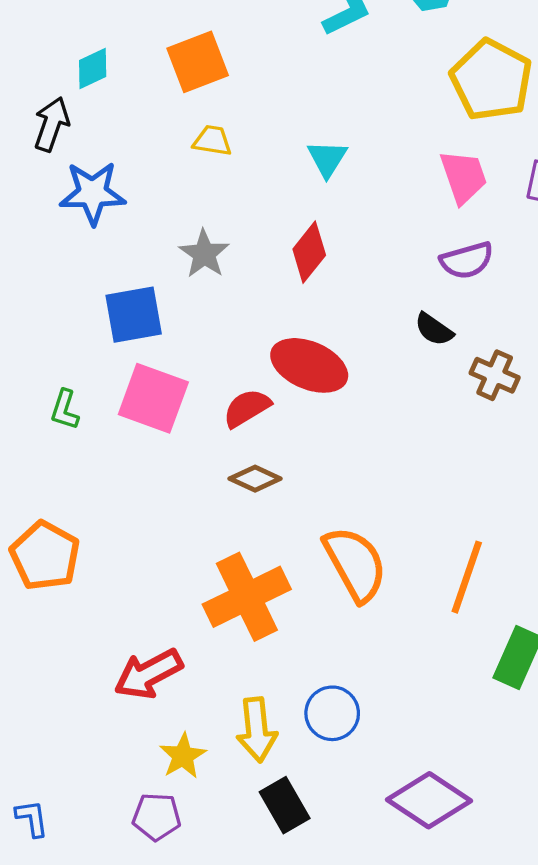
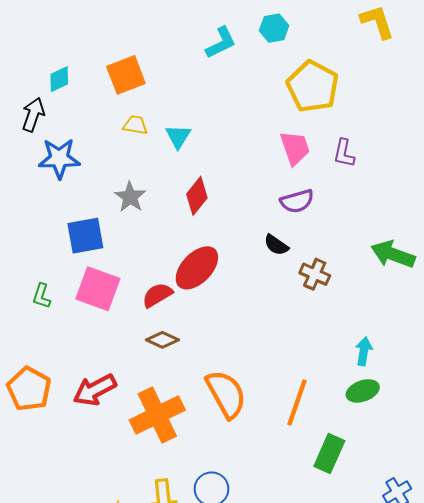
cyan triangle: (327, 159) -> (178, 137), moved
red ellipse: (309, 365) -> (197, 268), turned -69
red arrow: (148, 674) -> (95, 390), moved

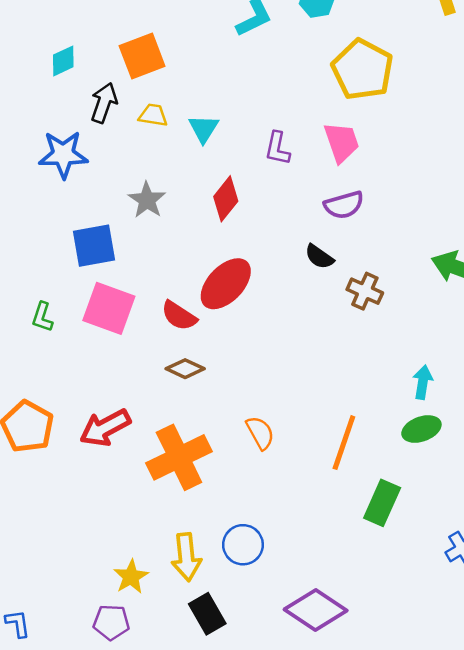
black arrow: (33, 115) -> (104, 103), moved
purple L-shape: (344, 153) -> (277, 148), moved
red semicircle: (157, 295) -> (179, 316), turned -116
orange semicircle: (226, 394) -> (260, 433), size x0.6

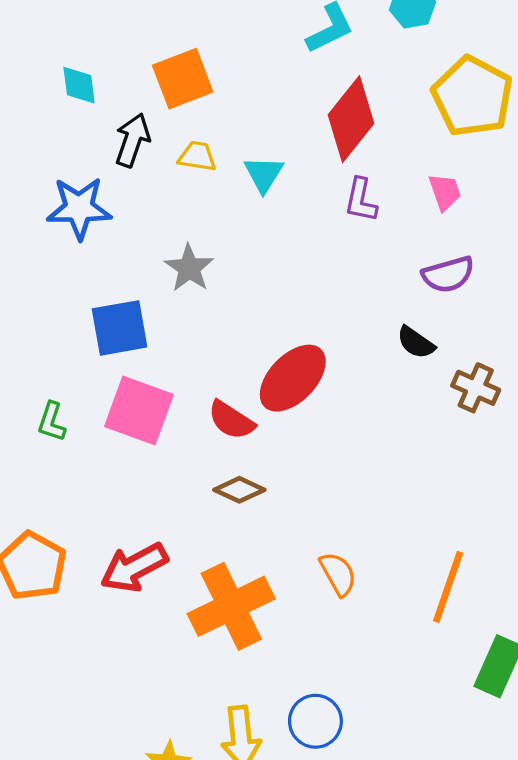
cyan diamond: (63, 61) -> (79, 85), turned -72
pink trapezoid: (341, 142) -> (445, 192), size x0.7
red diamond: (226, 199) -> (351, 119), moved, size x1.4

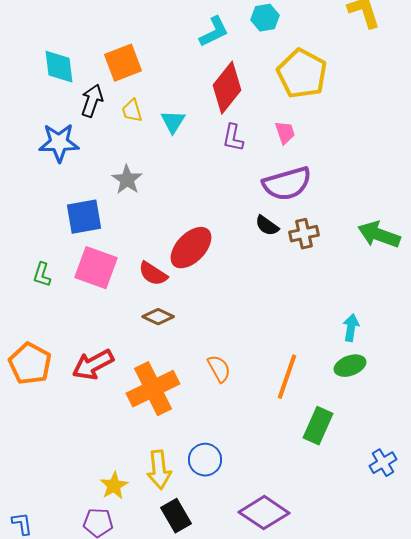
cyan diamond: (79, 85) -> (59, 67), size x1.4
yellow trapezoid: (197, 156) -> (132, 111), turned -115
purple semicircle: (448, 274) -> (287, 184), size x1.5
brown cross: (476, 388) -> (304, 234), moved, turned -36

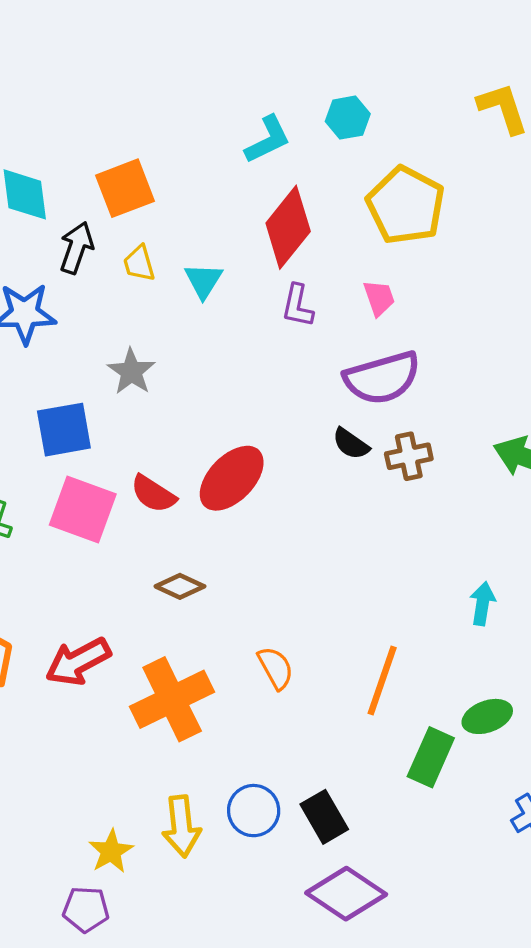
red semicircle: (153, 274) -> (153, 494), moved
green ellipse: (350, 366) -> (487, 716), moved
black rectangle: (176, 516) -> (324, 817), moved

